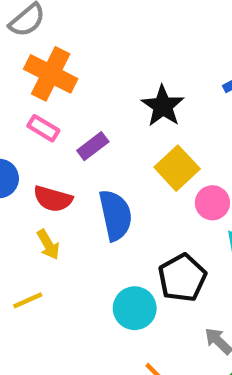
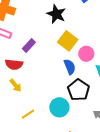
purple rectangle: (93, 146) -> (29, 45), moved
blue semicircle: (115, 215) -> (70, 67), moved, size x0.7
yellow line: (28, 300) -> (28, 114), moved

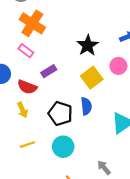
pink circle: (86, 54) -> (118, 66), moved
black pentagon: (78, 90) -> (60, 113), moved, turned -30

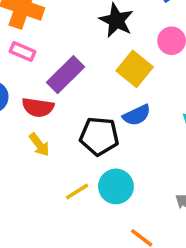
purple rectangle: (49, 71) -> (66, 75), size x1.5
blue semicircle: (86, 106) -> (137, 115), turned 84
yellow line: (27, 145) -> (77, 191), moved

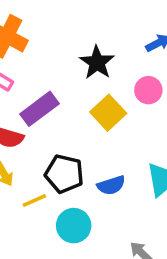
blue semicircle: (137, 115) -> (111, 185), moved
yellow line: (77, 191) -> (34, 200), moved

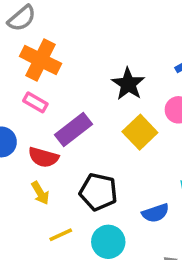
blue semicircle: (111, 185) -> (155, 213), moved
yellow line: (34, 200) -> (61, 235), moved

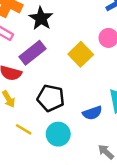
black star: (128, 84) -> (41, 18), moved
yellow line: (61, 235) -> (24, 129), turned 56

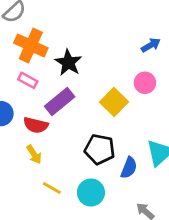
black pentagon: (51, 98) -> (100, 149), moved
blue semicircle: (92, 113) -> (129, 168), turned -48

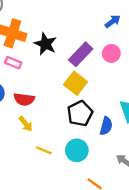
purple rectangle: (60, 102) -> (81, 54), moved
yellow square: (114, 102) -> (76, 83), moved
black pentagon: (100, 149) -> (80, 113), turned -30

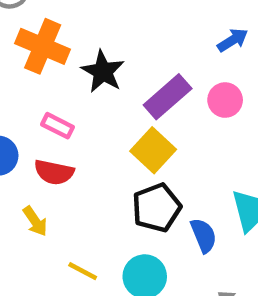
pink rectangle: (13, 63) -> (57, 126), moved
yellow arrow: (26, 124) -> (35, 221), moved
blue semicircle: (106, 126) -> (204, 235), turned -42

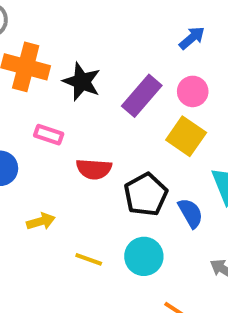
yellow square: (153, 150) -> (186, 136), moved
red semicircle: (54, 172) -> (94, 169), moved
yellow arrow: (35, 221) -> (41, 221), turned -64

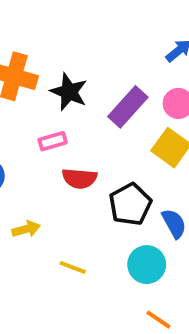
pink rectangle: (49, 135) -> (53, 141), moved, turned -36
cyan circle: (144, 256) -> (147, 265), moved

